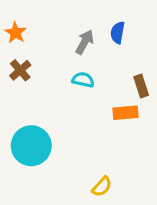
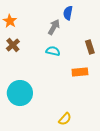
blue semicircle: (118, 33) -> (68, 13), moved
brown rectangle: (141, 86) -> (90, 47), moved

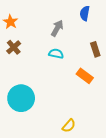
blue semicircle: (68, 13) -> (85, 13), moved
orange rectangle: (80, 72) -> (85, 76), turned 42

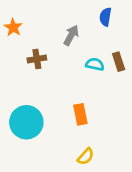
brown cross: (14, 47) -> (37, 59), moved, turned 32
cyan semicircle: (56, 54) -> (95, 64), moved
orange rectangle: (85, 76) -> (80, 114), moved, turned 42

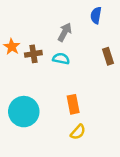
orange star: (13, 27) -> (12, 47), moved
cyan semicircle: (95, 64) -> (61, 59), moved
yellow semicircle: (86, 156) -> (78, 132), moved

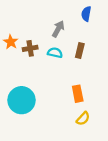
brown rectangle: (108, 56) -> (80, 51), moved, turned 32
orange rectangle: (73, 104) -> (78, 94), moved
yellow semicircle: (78, 132) -> (83, 119), moved

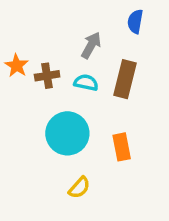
brown rectangle: (80, 51) -> (125, 79), size x1.5
cyan circle: (22, 100) -> (67, 133), moved
yellow semicircle: (83, 119) -> (79, 188), moved

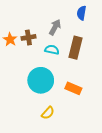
brown cross: (47, 76) -> (28, 37), moved
orange rectangle: (122, 147) -> (73, 88), turned -56

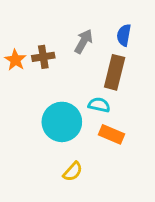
blue semicircle: (82, 13) -> (124, 35), moved
cyan semicircle: (52, 50) -> (99, 105), moved

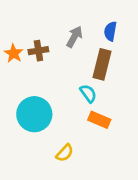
cyan semicircle: (99, 105) -> (88, 93), turned 42
cyan circle: (62, 122) -> (34, 114), moved

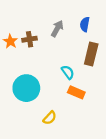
brown rectangle: (102, 64) -> (91, 54), moved

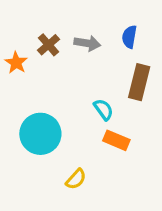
gray arrow: (57, 29) -> (87, 43), turned 70
brown cross: (30, 39) -> (49, 45), moved, turned -32

